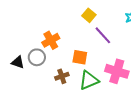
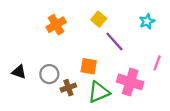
orange cross: (51, 40) -> (56, 25), moved
gray circle: (37, 57) -> (49, 74), moved

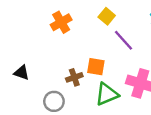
gray circle: (49, 74) -> (54, 101), moved
brown cross: (68, 88) -> (74, 77), moved

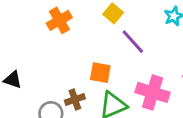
brown cross: (74, 77) -> (75, 99), moved

